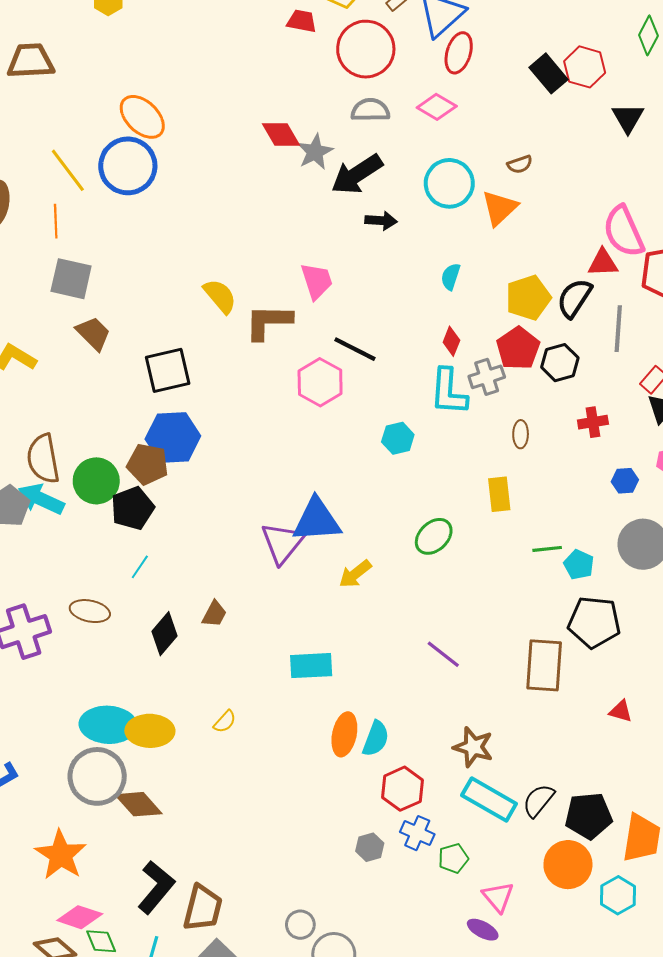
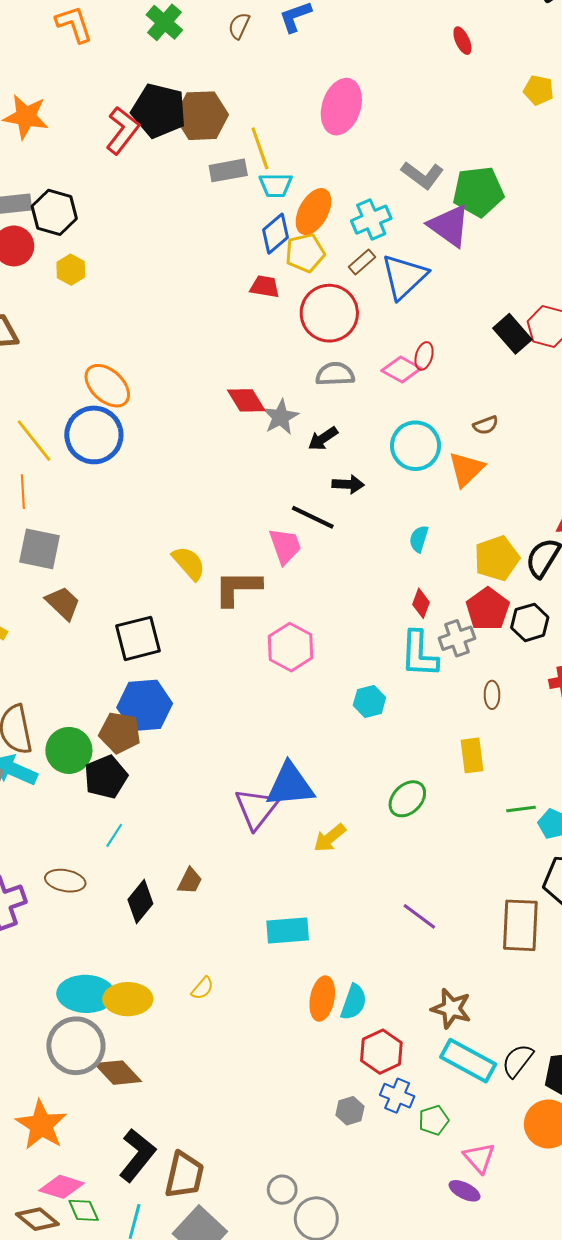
red ellipse: (459, 53) -> (424, 356), moved, size x0.7
black arrow: (357, 174) -> (323, 439), size x0.6
black line: (355, 349) -> (313, 517), moved

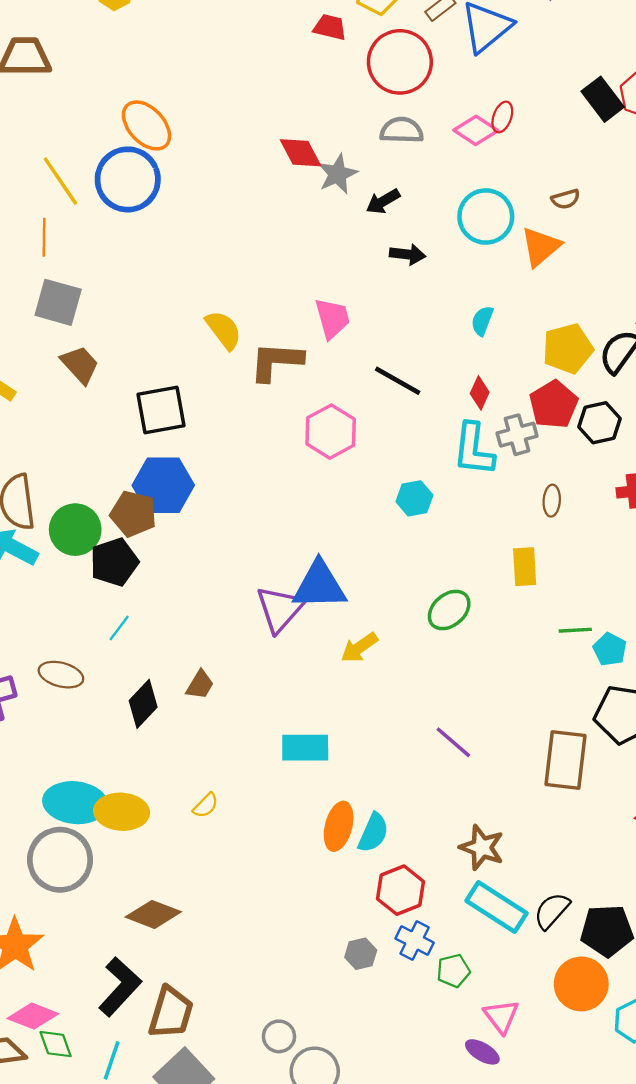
black line: (313, 517) -> (398, 381), moved
brown diamond: (118, 1073) -> (153, 914), moved, turned -30

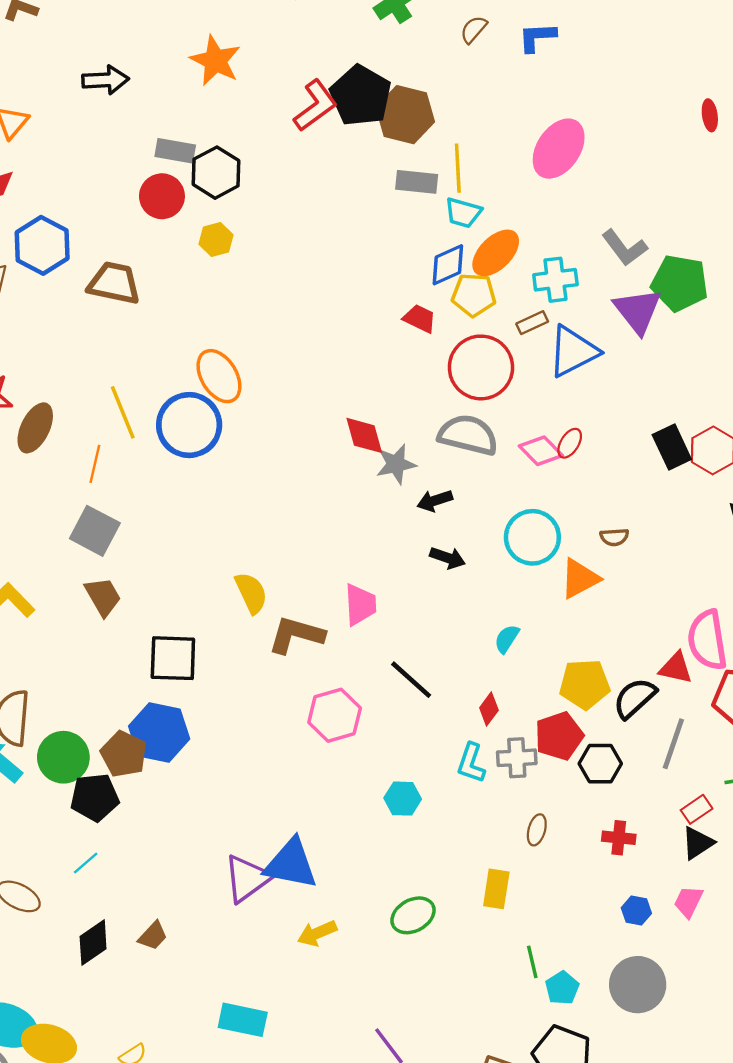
gray semicircle: (402, 130) -> (468, 435), size x1.4
cyan L-shape: (474, 449) -> (471, 763), size x0.7
green line: (575, 630) -> (532, 962), turned 68

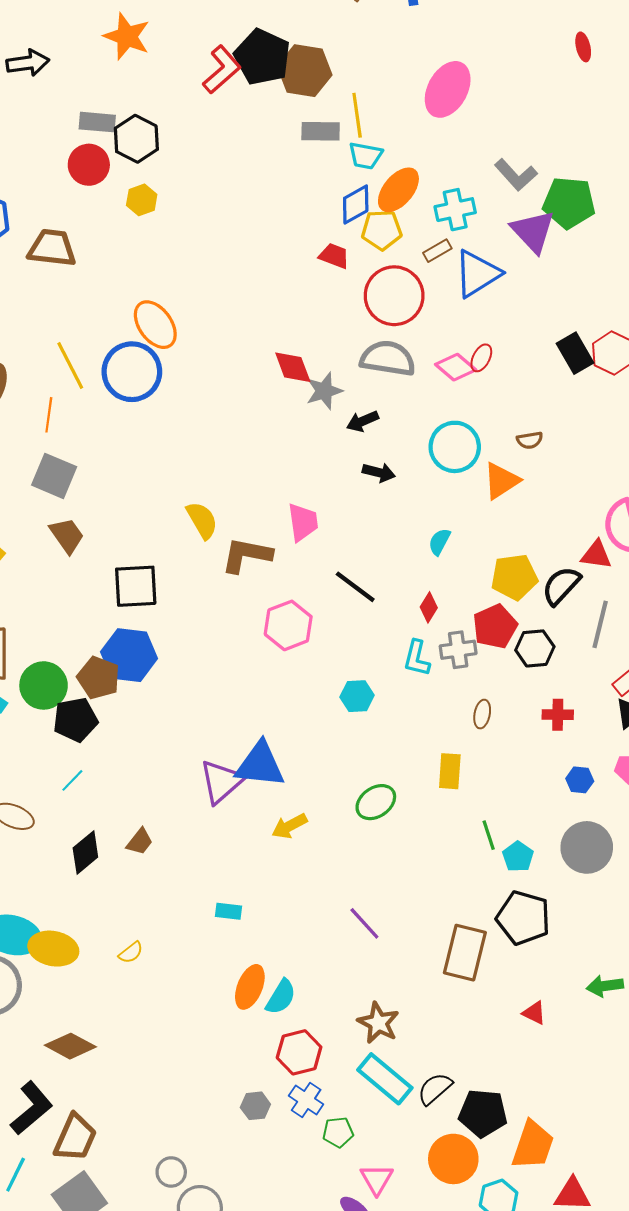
cyan rectangle: (243, 1020) -> (228, 911), size x0.6

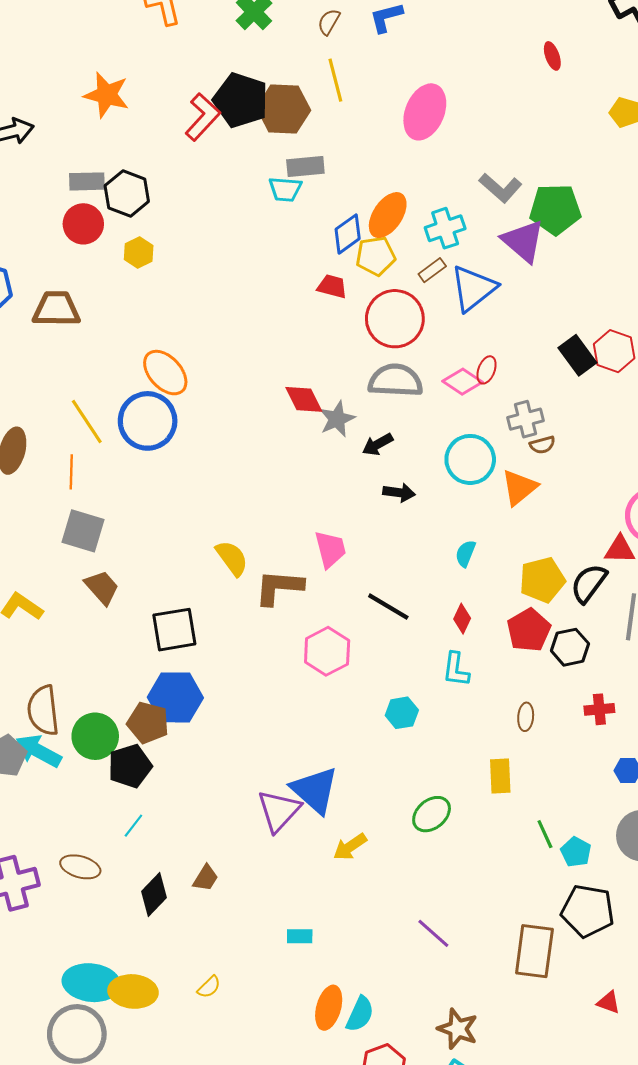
yellow line: (357, 115) -> (335, 80), moved
cyan trapezoid: (366, 156) -> (285, 189), moved
gray cross: (458, 650) -> (525, 419), moved
blue triangle: (260, 765) -> (315, 790), turned 42

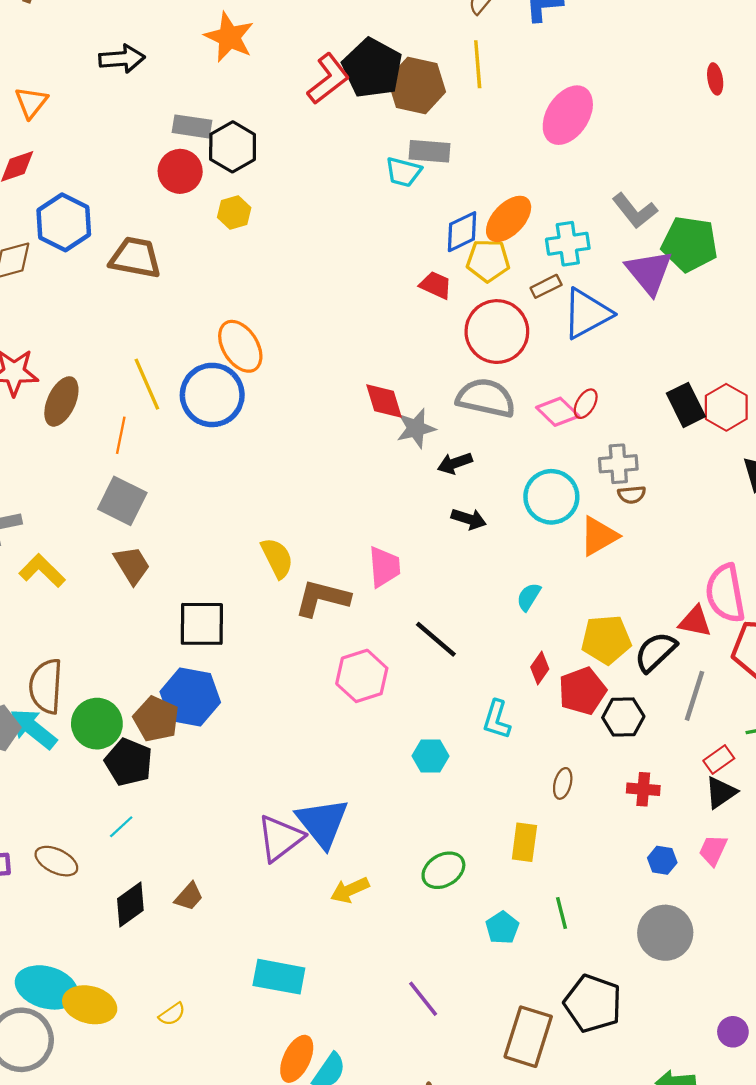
red diamond: (462, 619) -> (540, 668), moved
black pentagon: (130, 766) -> (129, 762), turned 30
cyan pentagon: (576, 852) -> (502, 928), moved
cyan rectangle: (300, 936) -> (279, 977), size x1.8

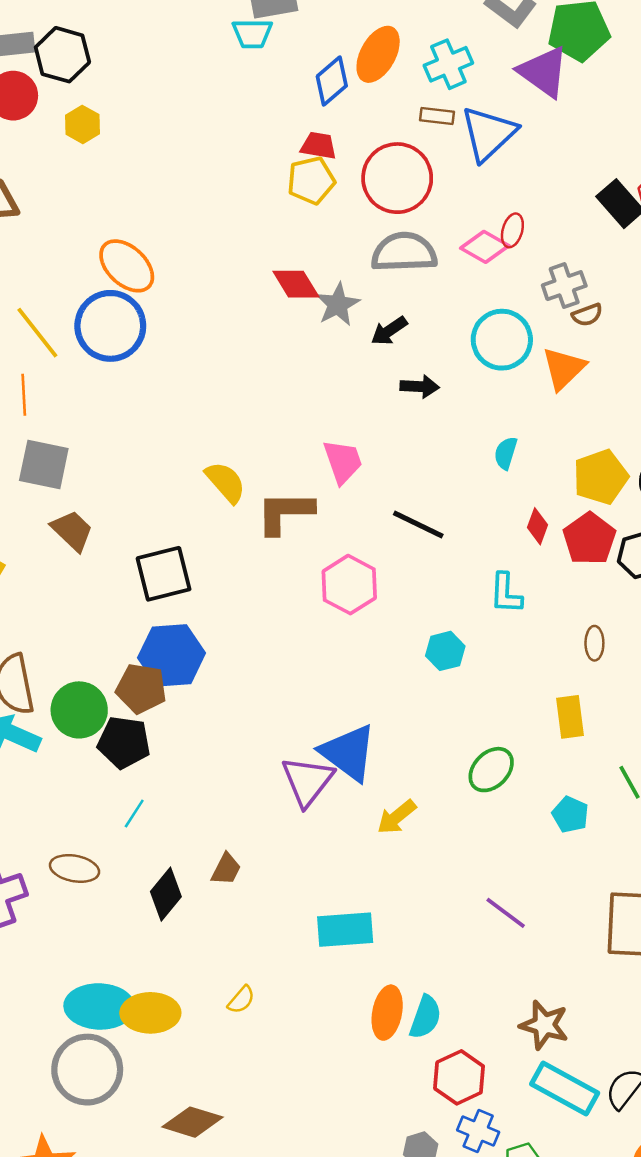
yellow pentagon: (488, 261) -> (311, 180), moved
brown rectangle: (546, 286) -> (437, 116), turned 48

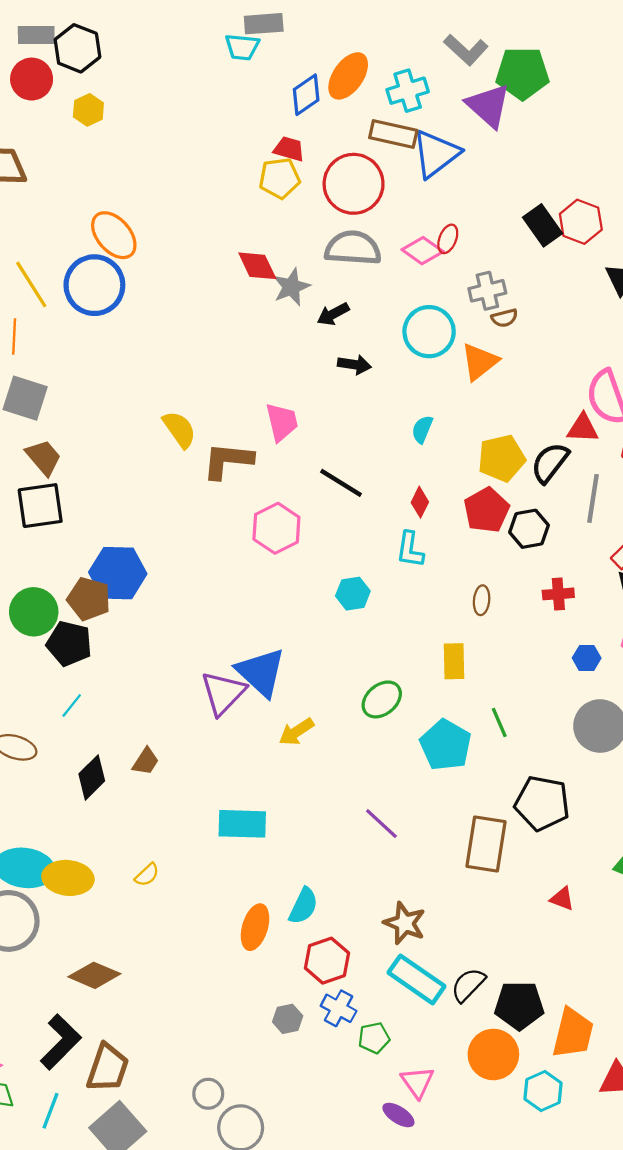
brown rectangle: (437, 116) -> (393, 134), size x1.6
red diamond: (538, 526) -> (420, 502), moved
black square: (164, 574) -> (40, 506), moved
cyan pentagon: (570, 815) -> (446, 745), size x1.6
orange ellipse: (387, 1013) -> (255, 927), moved

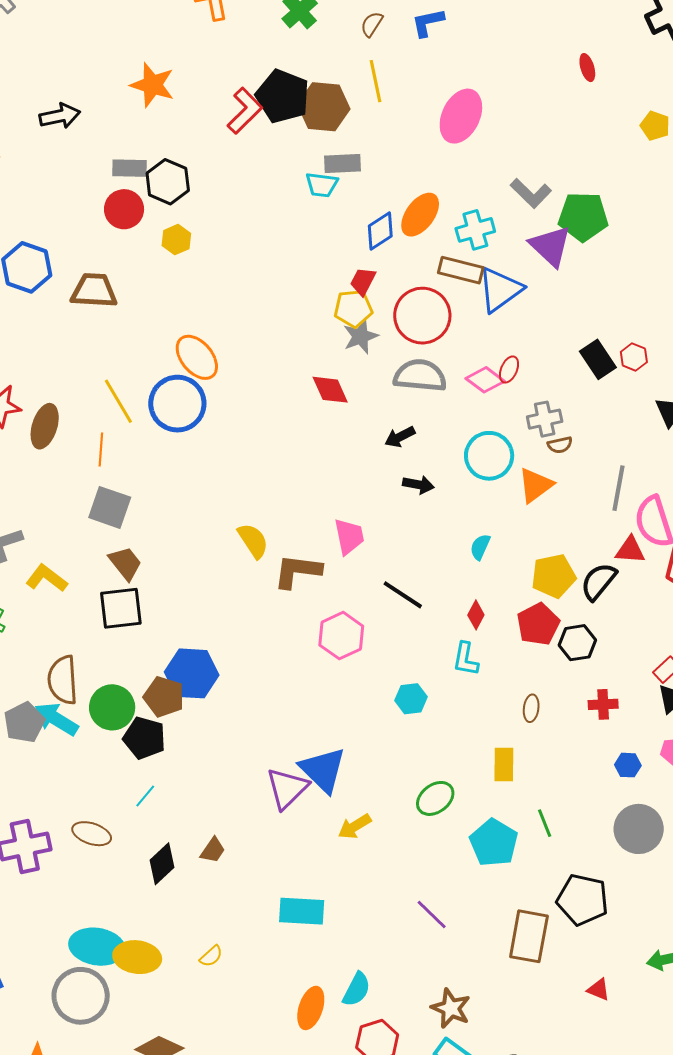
red trapezoid: (289, 149) -> (363, 281), turned -80
red hexagon: (581, 222) -> (634, 357), size x0.7
gray star: (291, 287) -> (361, 336), moved
gray line: (593, 498) -> (618, 488), moved

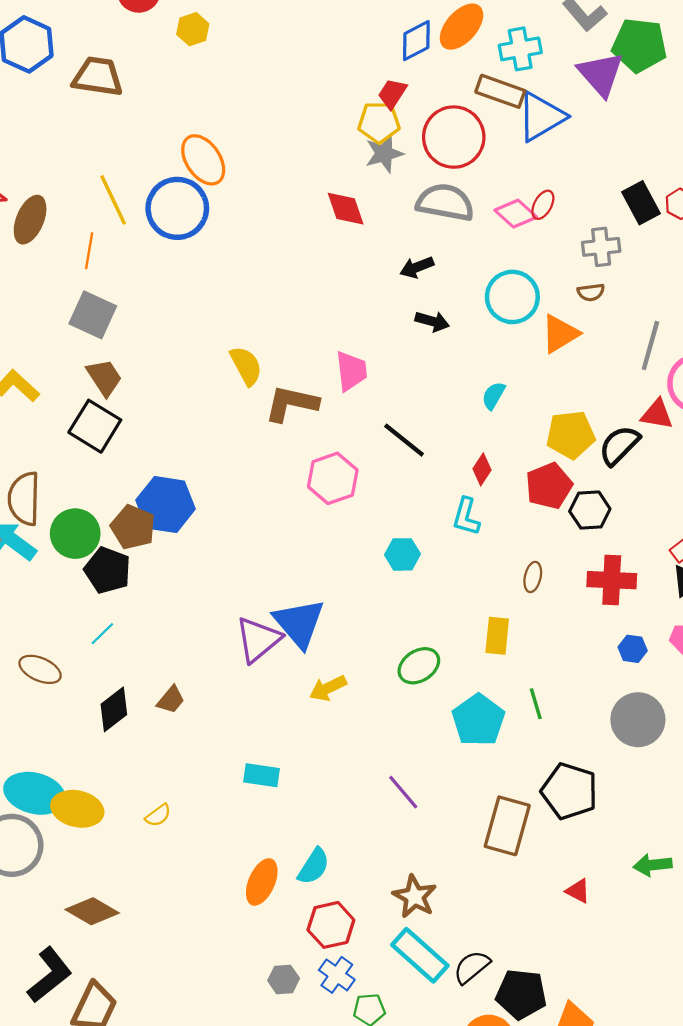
gray cross: (545, 419) -> (601, 247), moved
black square: (121, 608) -> (95, 426), turned 33
red cross: (603, 704) -> (612, 580), size x1.5
cyan rectangle: (302, 911) -> (262, 775), size x0.7

